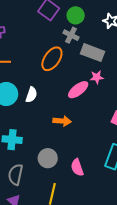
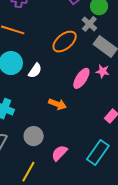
pink ellipse: (78, 90) -> (81, 78), turned -35
pink semicircle: (77, 167) -> (59, 153), turned 48

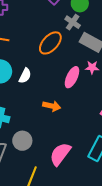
gray circle: (34, 136) -> (22, 141), moved
pink semicircle: (59, 153) -> (60, 154), size x1.4

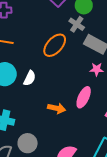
pink ellipse: (72, 77) -> (84, 97), moved

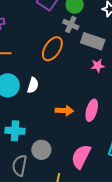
pink ellipse: (84, 97) -> (92, 110), moved

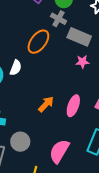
white semicircle: (33, 85) -> (16, 68), moved
orange arrow: (64, 111) -> (46, 104), turned -54

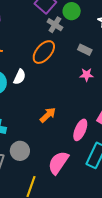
gray cross: (58, 19) -> (55, 25), moved
gray rectangle: (79, 37) -> (85, 50), size x0.6
pink ellipse: (73, 106) -> (80, 130), moved

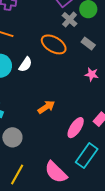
gray rectangle: (85, 50) -> (88, 44), moved
orange ellipse: (44, 52) -> (54, 44), turned 70
pink semicircle: (58, 163) -> (56, 172), moved, turned -90

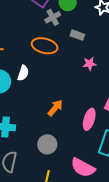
gray cross: (70, 20) -> (53, 17), turned 35
gray circle: (12, 137) -> (47, 144), moved

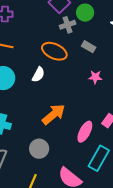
white semicircle: (23, 73) -> (38, 75), moved
orange arrow: (55, 108) -> (54, 114), size x1.4

